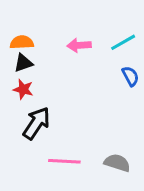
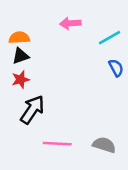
pink arrow: (79, 45) -> (70, 23), moved
red star: (23, 89) -> (21, 80), turned -30

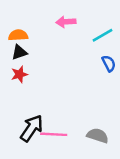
black arrow: (32, 110) -> (32, 128), moved

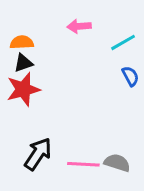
red star: (19, 74) -> (23, 89), size x1.6
pink line: (54, 134) -> (83, 164), moved

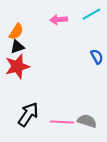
orange semicircle: (22, 42) -> (16, 32), turned 126
cyan line: (123, 42) -> (91, 14), moved

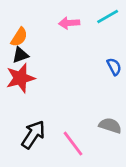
gray semicircle: (87, 121) -> (110, 126), moved
pink line: (62, 122) -> (73, 144), turned 50

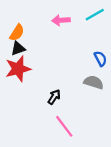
gray semicircle: (110, 126) -> (94, 82), moved
black arrow: (33, 135) -> (54, 97), moved, size x0.6

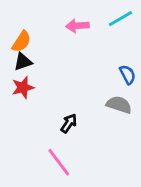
red star: (18, 69) -> (23, 87), size x0.7
pink line: (64, 126) -> (59, 162), moved

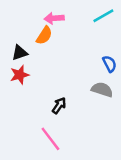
pink arrow: (77, 26) -> (54, 18), moved
orange semicircle: (21, 42) -> (44, 35), moved

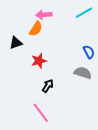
red star: (20, 75) -> (39, 61), moved

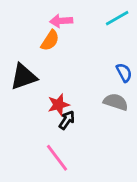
black triangle: (16, 43) -> (24, 77), moved, size x1.5
red star: (39, 61) -> (58, 105), moved

